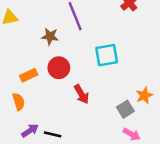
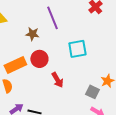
orange rectangle: (29, 75) -> (15, 65), size x1.5
gray square: (125, 109) -> (92, 92), turned -32

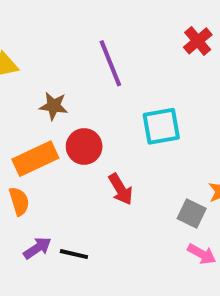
brown star: (32, 34) -> (54, 106), moved

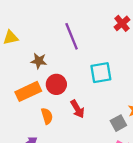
orange semicircle: (19, 201) -> (47, 116), moved
gray square: (192, 213) -> (118, 123), turned 35

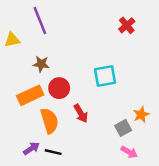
purple line: (72, 36) -> (40, 21), moved
orange semicircle: (47, 116) -> (49, 121), size x1.5

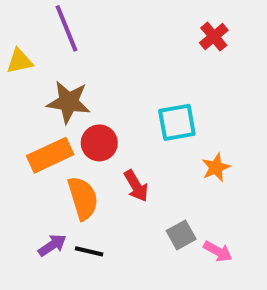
brown star: (41, 64) -> (69, 102), size x1.5
orange star: (141, 115) -> (216, 167), moved
gray square: (123, 128) -> (181, 235), moved

